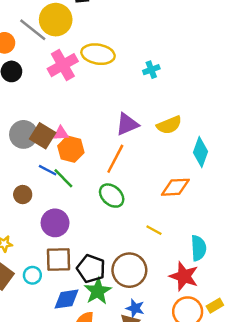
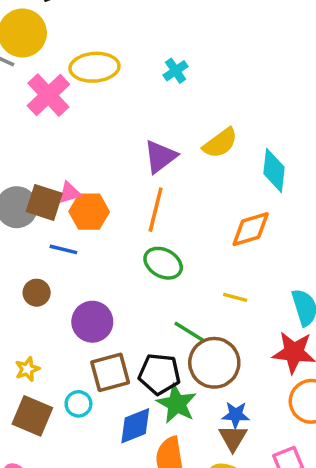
green line: (63, 178) -> (190, 332), moved

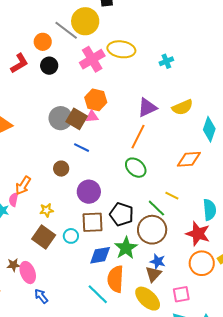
orange hexagon: (89, 212) -> (96, 100), moved
green line: (190, 332) -> (156, 208), moved
black pentagon: (159, 374) -> (122, 214), moved

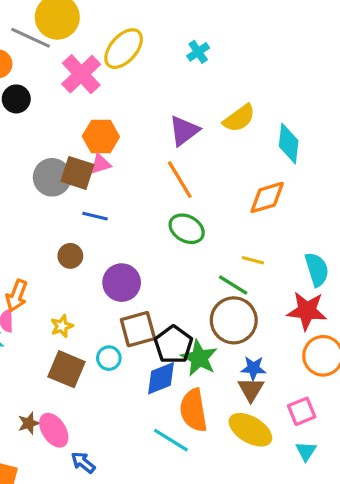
yellow ellipse: (121, 49) -> (124, 49), turned -44
orange line: (138, 137) -> (180, 180), turned -45
black pentagon: (122, 214) -> (173, 345), moved, turned 30

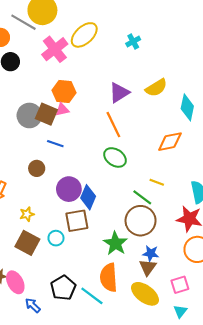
black pentagon: (173, 345) -> (63, 288), moved
blue diamond: (161, 378) -> (88, 197), moved, turned -50

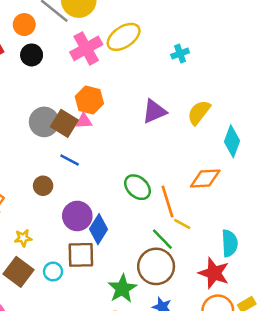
yellow semicircle: (156, 88) -> (199, 112), turned 150
orange line: (113, 125) -> (168, 201), moved

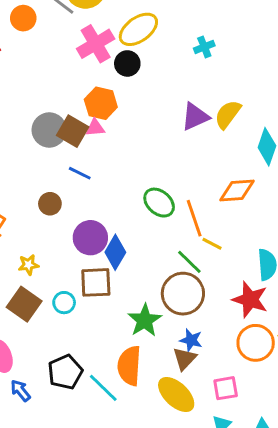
black circle: (32, 55) -> (127, 63), moved
purple triangle: (154, 111) -> (195, 117), moved

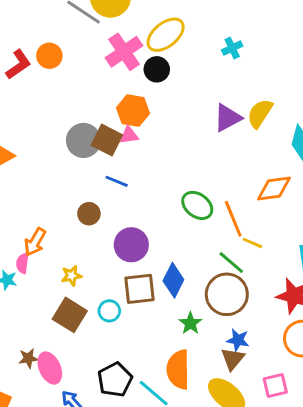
orange circle: (23, 18) -> (49, 56), moved
blue diamond: (115, 252) -> (173, 280), moved
green star: (145, 320) -> (190, 323), size x0.7

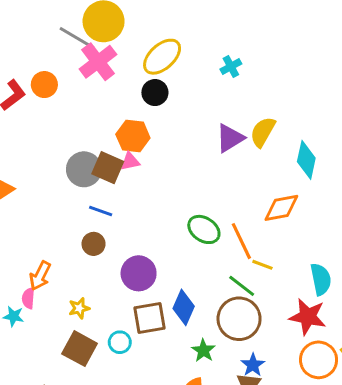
pink cross: (124, 52) -> (98, 62), moved
blue line: (117, 181) -> (101, 211), moved
blue star: (238, 340) -> (253, 365), turned 30

